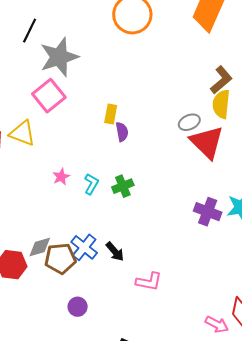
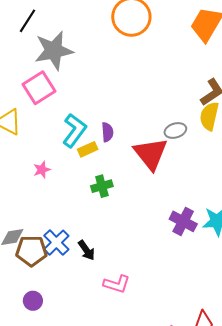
yellow rectangle: (111, 114) -> (88, 149), moved, turned 48
red triangle: (207, 142) -> (151, 154), moved
cyan L-shape: (91, 184) -> (74, 130), moved, size x1.6
purple circle: (78, 307) -> (33, 301), moved

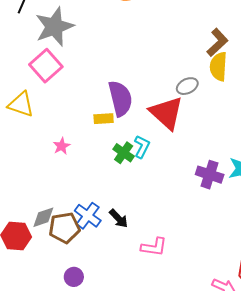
cyan L-shape: (74, 130) -> (142, 147), moved, size x0.7
purple semicircle: (107, 132) -> (120, 98), size x1.8
yellow rectangle: (88, 149) -> (104, 119), turned 30
green cross: (102, 186) -> (124, 153), turned -30

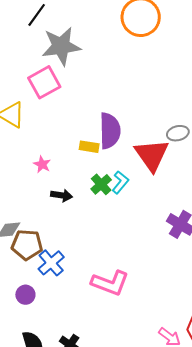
pink star: (62, 146) -> (42, 164), turned -30
blue cross: (88, 216) -> (51, 263), moved
black arrow: (119, 219) -> (62, 195), moved, turned -50
pink L-shape: (154, 247) -> (110, 283), size x1.4

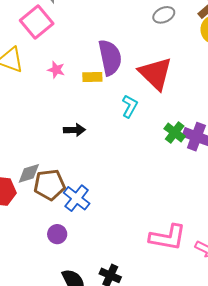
gray ellipse: (178, 133) -> (164, 15), moved
pink star: (42, 164) -> (56, 70), moved
green cross: (101, 184) -> (175, 132), moved
pink L-shape: (110, 283) -> (168, 237), moved

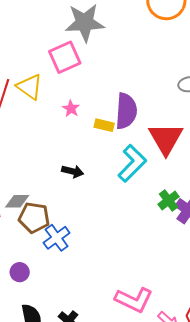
cyan L-shape: (130, 106) -> (132, 163), size x1.6
purple circle: (57, 234) -> (20, 272), moved

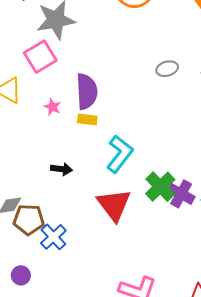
purple semicircle: (126, 111) -> (87, 91), moved
red triangle: (166, 139) -> (114, 205), moved
green cross: (169, 200) -> (160, 187), size x1.4

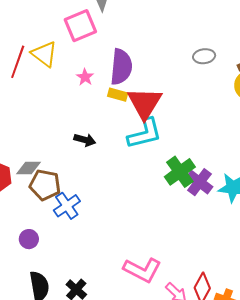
cyan L-shape: (120, 154) -> (145, 134), turned 30
red triangle: (114, 205) -> (145, 103), moved

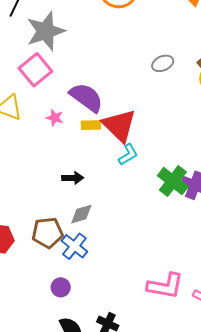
purple semicircle: (121, 67) -> (86, 97), turned -42
cyan L-shape: (145, 134) -> (128, 155), size x0.6
gray diamond: (28, 168) -> (81, 214), moved
purple circle: (29, 239) -> (61, 287), moved

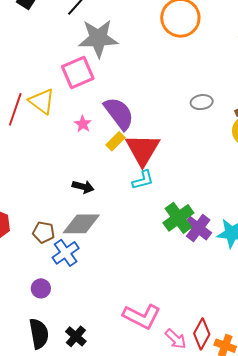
yellow rectangle: (91, 125) -> (116, 141), turned -60
gray diamond: (81, 214) -> (81, 224), size x1.5
brown pentagon: (47, 233) -> (44, 232), size x0.7

